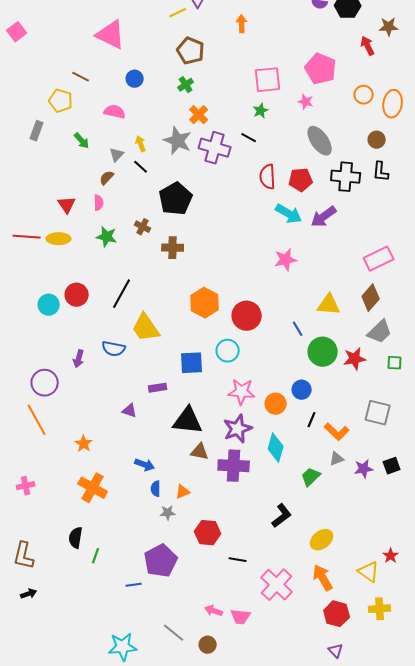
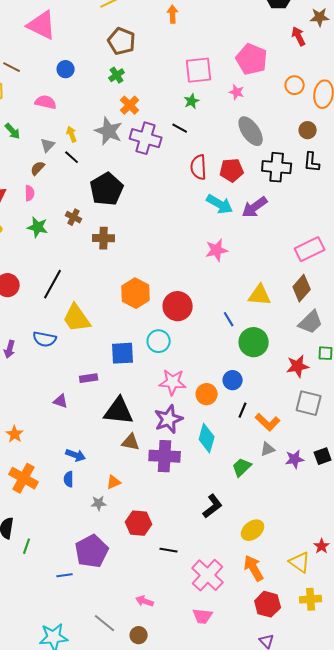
red star: (355, 359) -> (298, 366), moved
blue semicircle: (156, 489) -> (69, 479), moved
pink trapezoid: (241, 617) -> (203, 616), moved

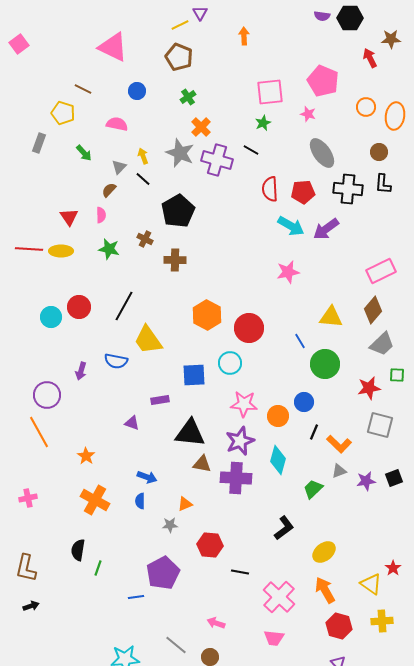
brown pentagon: (122, 41) -> (179, 57), moved

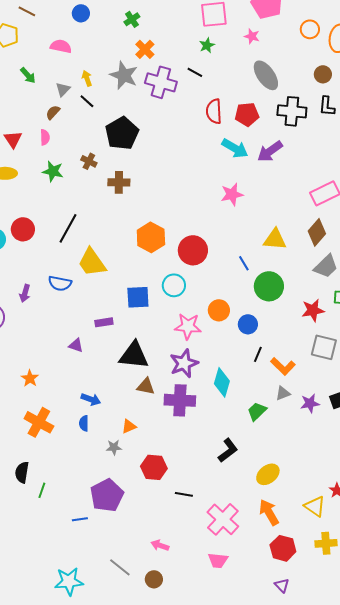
orange circle: (278, 416) -> (219, 310), moved

